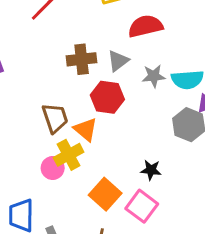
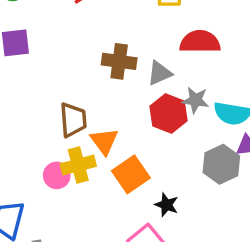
red hexagon: (107, 97) -> (169, 114), moved
orange square: (105, 194) -> (131, 174), moved

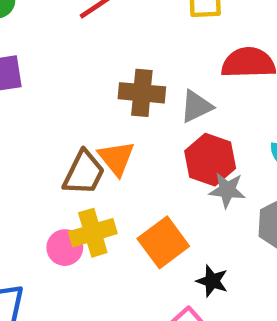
gray star: (195, 100) -> (227, 190), moved
brown trapezoid: (73, 120) -> (84, 173), turned 33
orange triangle: (104, 141) -> (116, 158), moved

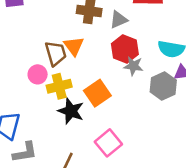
brown trapezoid: (84, 173) -> (56, 53), turned -45
pink circle: (65, 248) -> (38, 74), moved
black star: (212, 281) -> (71, 111), moved, size x1.5

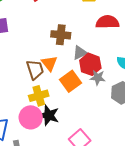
gray triangle: (119, 20) -> (80, 53), moved
pink circle: (38, 74) -> (31, 117), moved, size x1.5
orange square: (97, 93) -> (70, 81), moved

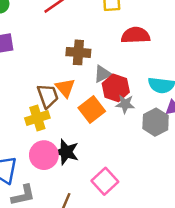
yellow cross: (39, 96) -> (37, 118), moved

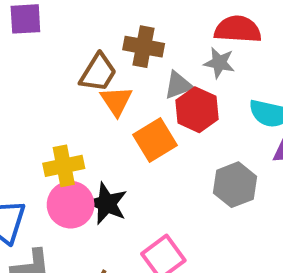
brown trapezoid: (48, 96) -> (98, 73), moved, turned 45
gray star: (125, 104) -> (219, 63), moved
yellow cross: (37, 118) -> (64, 166), moved
gray hexagon: (156, 122) -> (235, 185), moved

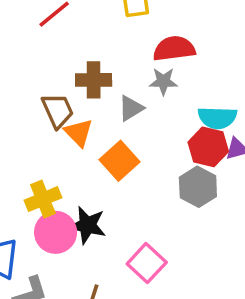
brown trapezoid: (98, 73) -> (58, 111), turned -45
red hexagon: (197, 110) -> (208, 147), moved

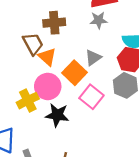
gray triangle: (131, 108) -> (93, 58), moved
pink circle: (56, 232) -> (48, 86), moved
pink square: (147, 263) -> (91, 97), moved

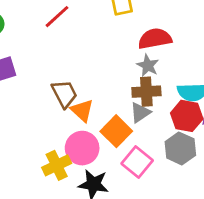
gray star: (99, 20) -> (148, 65), turned 30
brown cross: (54, 23) -> (146, 92), moved

